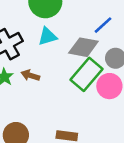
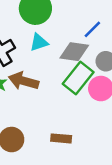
brown arrow: (30, 75) -> (24, 81), size x1.6

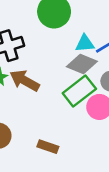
cyan triangle: (39, 42) -> (85, 43), moved

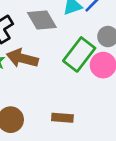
gray diamond: (82, 64) -> (42, 20), moved, turned 52

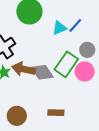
gray diamond: (42, 20) -> (42, 72), moved

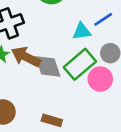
cyan triangle: (59, 28) -> (82, 31), moved

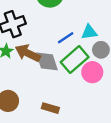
blue line: (103, 19) -> (66, 38), moved
cyan triangle: (82, 31) -> (89, 32), moved

